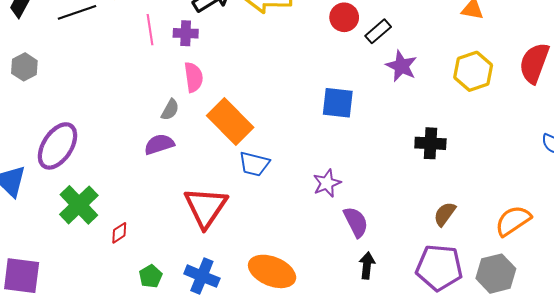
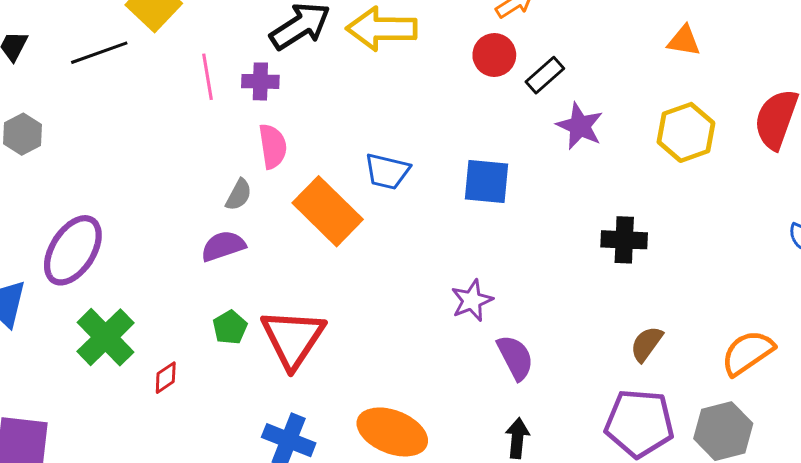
blue trapezoid: (254, 164) -> (387, 171), moved
black arrow: (367, 265) -> (517, 438), moved
green pentagon: (151, 276) -> (230, 327), moved

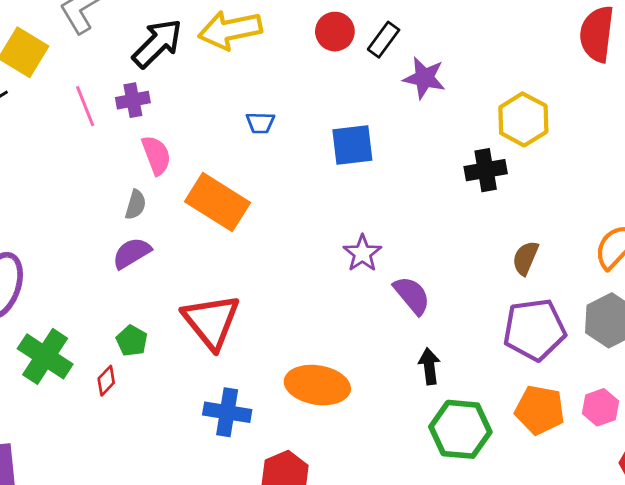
yellow hexagon: (686, 132) -> (523, 119), moved
blue trapezoid: (387, 171) -> (260, 123), moved, size x0.7
green pentagon: (230, 327) -> (132, 341), moved

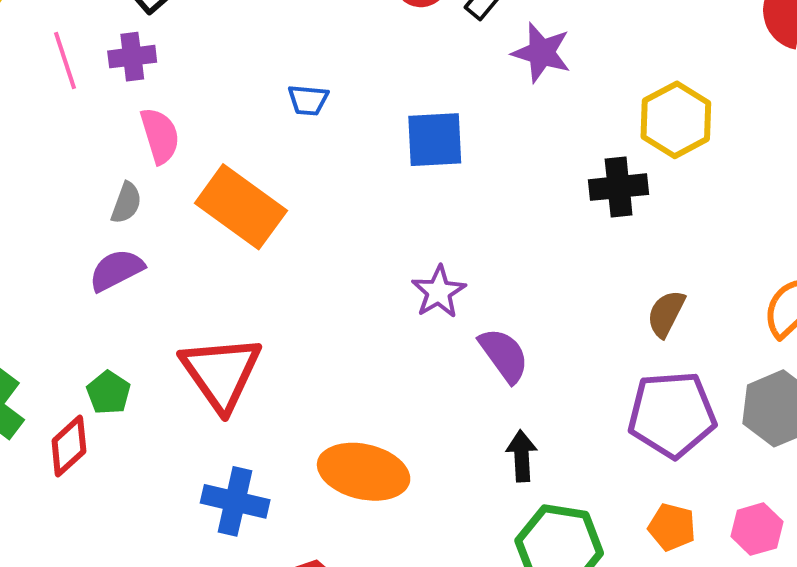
red diamond: (106, 381) -> (69, 446), size x1.4
orange pentagon: (540, 410) -> (672, 527), size x0.7

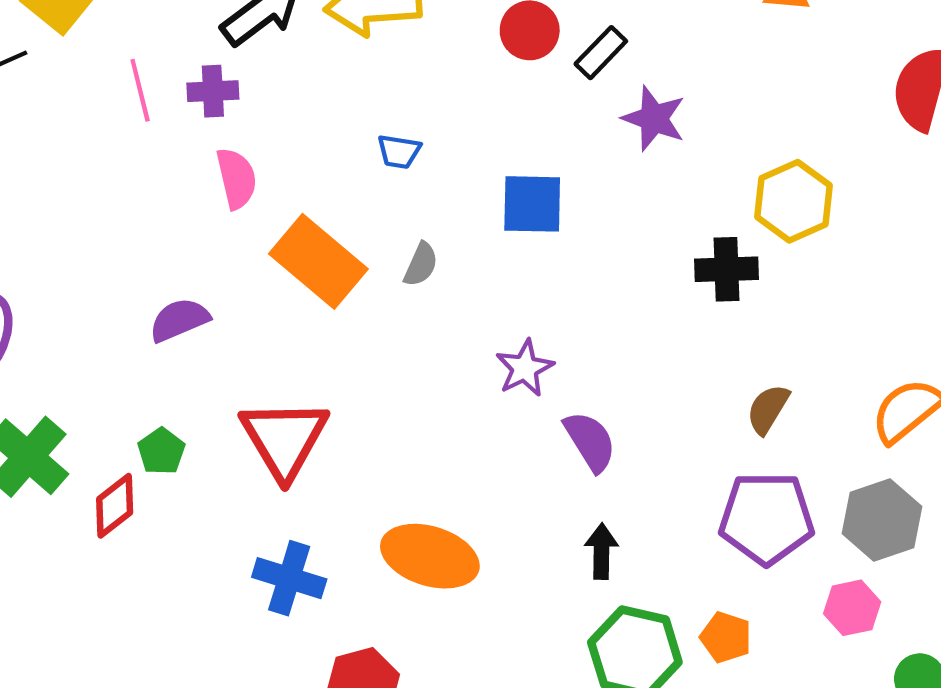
gray semicircle: (126, 203) -> (421, 264), moved
orange pentagon: (672, 527) -> (726, 637), moved
pink hexagon: (757, 529) -> (852, 608), moved

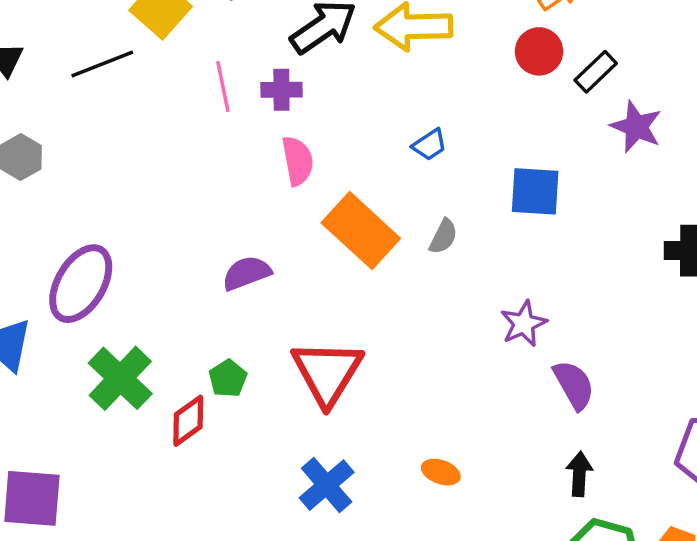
blue trapezoid: (399, 152) -> (430, 145), turned -45
orange ellipse: (430, 556) -> (441, 472), size x0.5
blue cross: (289, 578) -> (327, 485), turned 30

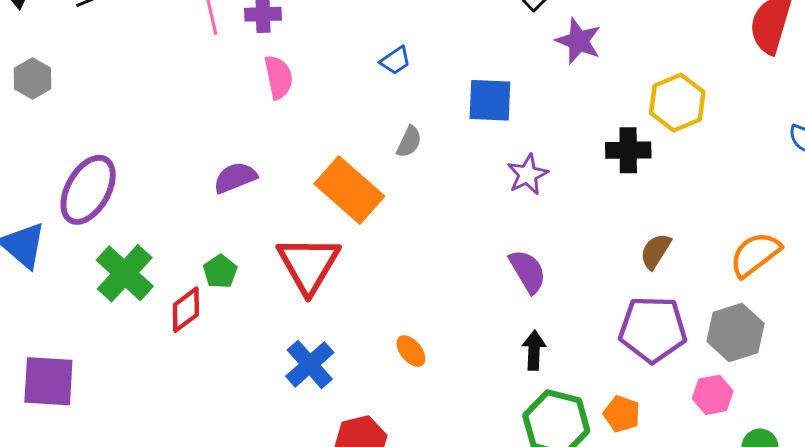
orange rectangle: (361, 231) -> (349, 190), moved
purple star: (524, 324) -> (528, 174), moved
orange ellipse: (441, 472) -> (411, 351), turned 32

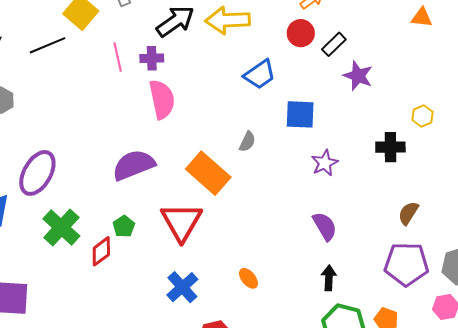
blue trapezoid: (395, 61) -> (260, 74), moved, size x1.6
pink semicircle: (279, 77) -> (162, 99), size x1.4
yellow hexagon: (677, 103) -> (423, 116), size x0.6
purple semicircle: (235, 178) -> (134, 165), size x1.5

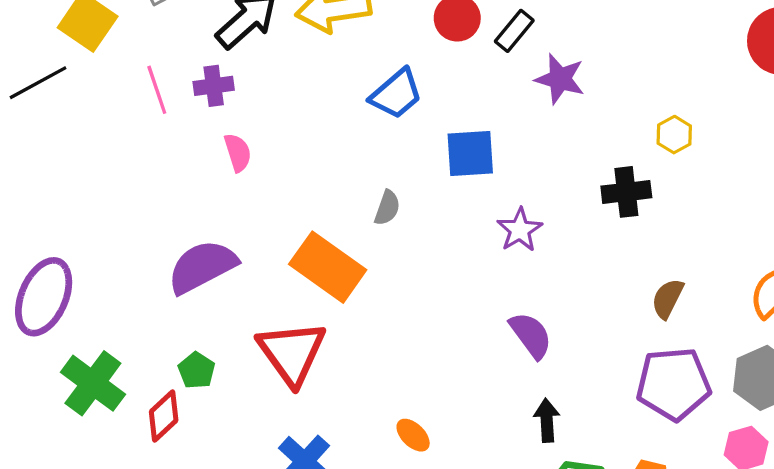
pink semicircle: (162, 99) -> (238, 153), size x0.6

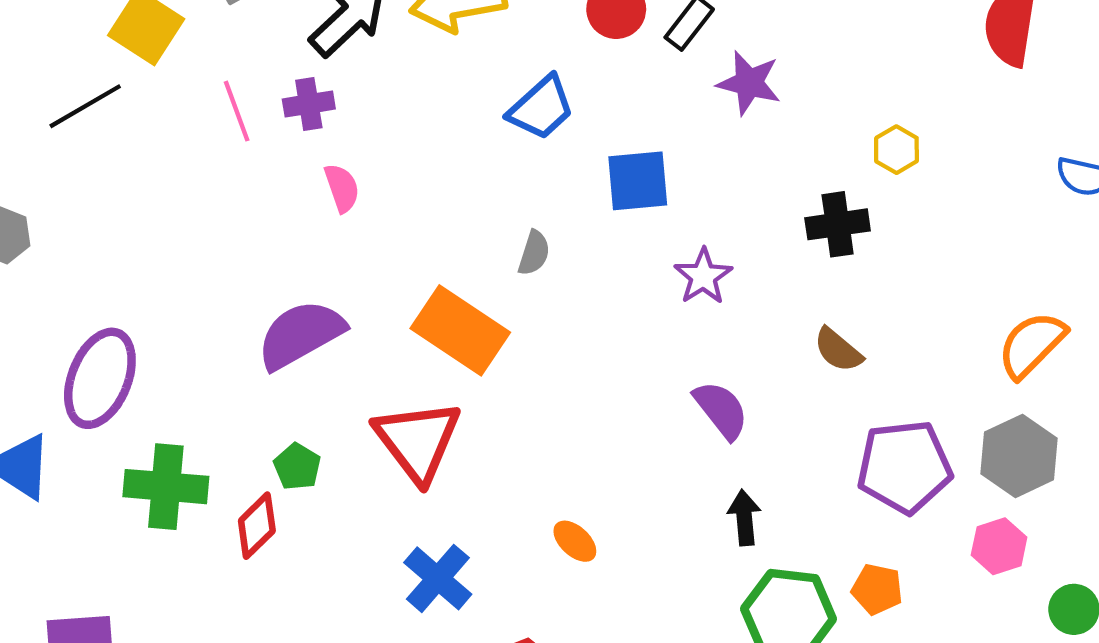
brown semicircle: (668, 299) -> (838, 350), moved, turned -75
green cross: (93, 383) -> (166, 487), turned -30

